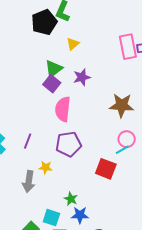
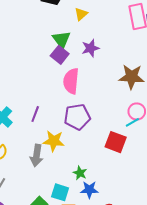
green triangle: (54, 69) -> (61, 40), turned -30
yellow star: (46, 167) -> (54, 141), size x1.5

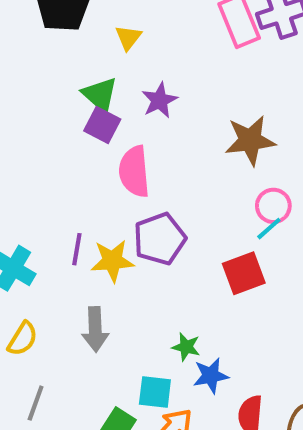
yellow star: (54, 141) -> (112, 261), moved
red square: (116, 142) -> (244, 273), turned -30

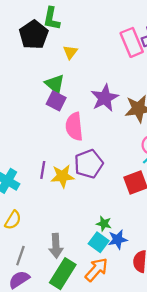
purple star: (159, 100) -> (105, 98), moved, size x1.4
gray arrow: (95, 329) -> (56, 246), moved
cyan square: (155, 392) -> (99, 242), moved, turned 30

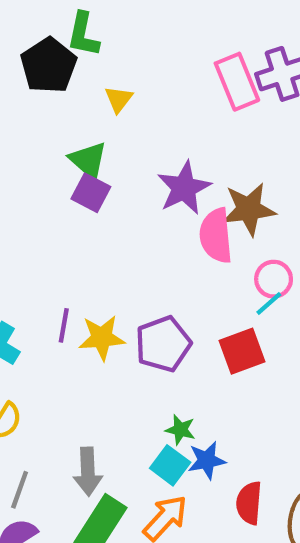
pink semicircle: (74, 127) -> (216, 236), moved
purple pentagon: (89, 164) -> (163, 344), moved

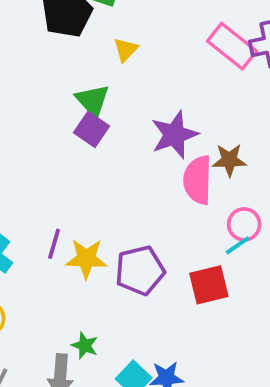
pink rectangle: (237, 82) -> (232, 46), turned -36
brown star: (249, 209) -> (229, 160), size x0.7
green star: (180, 430) -> (85, 346), moved

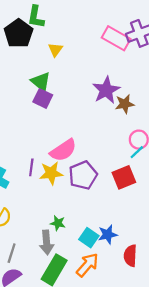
purple star: (174, 135) -> (106, 90), moved
pink semicircle: (198, 180) -> (63, 150), moved, turned -116

